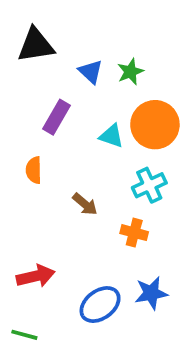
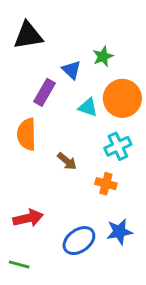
blue triangle: (91, 72) -> (71, 70), moved
orange semicircle: (34, 170) -> (27, 134), size x1.5

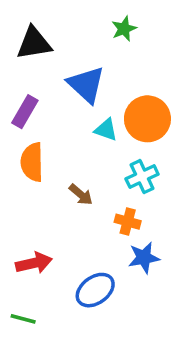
green star: (103, 56) -> (124, 29), moved
blue triangle: (71, 70) -> (86, 85), size x1.6
purple rectangle: (45, 92) -> (25, 112), moved
blue star: (119, 232) -> (144, 258), moved

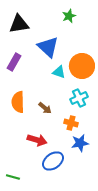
orange semicircle: (32, 162) -> (18, 102), moved
red arrow: (34, 263) -> (37, 140), moved, turned 30

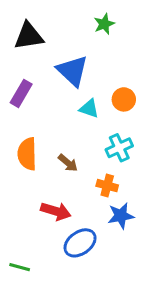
orange circle: (82, 66) -> (124, 99), size x0.6

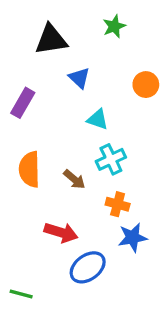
black triangle: (29, 36) -> (51, 40), moved
blue triangle: (72, 71) -> (79, 78), size x0.6
orange circle: (124, 99) -> (146, 85), moved
cyan cross: (119, 148) -> (111, 159), moved

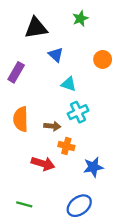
brown arrow: (74, 179) -> (52, 126), turned -35
orange cross: (118, 204) -> (66, 146), moved
blue ellipse: (88, 267) -> (79, 206), moved
green line: (21, 294) -> (24, 204), moved

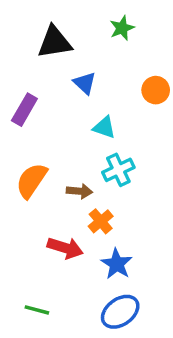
orange semicircle: (21, 119) -> (32, 181), turned 35
orange cross: (66, 146) -> (101, 221), turned 35
blue star: (93, 167) -> (117, 264), moved, turned -30

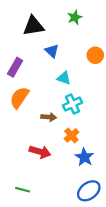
orange semicircle: (32, 181) -> (19, 98), moved
orange cross: (101, 221) -> (71, 135), moved
blue star: (117, 264) -> (84, 157), moved
blue ellipse: (120, 312) -> (89, 191), moved

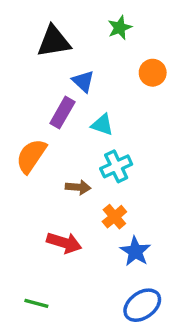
orange circle: (95, 55) -> (153, 73), moved
purple rectangle: (15, 67) -> (62, 113), moved

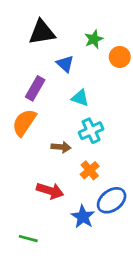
green star: (120, 28) -> (94, 39), moved
purple rectangle: (62, 113) -> (35, 88), moved
blue star: (135, 251) -> (83, 217), moved
blue ellipse: (142, 305) -> (112, 200), moved

